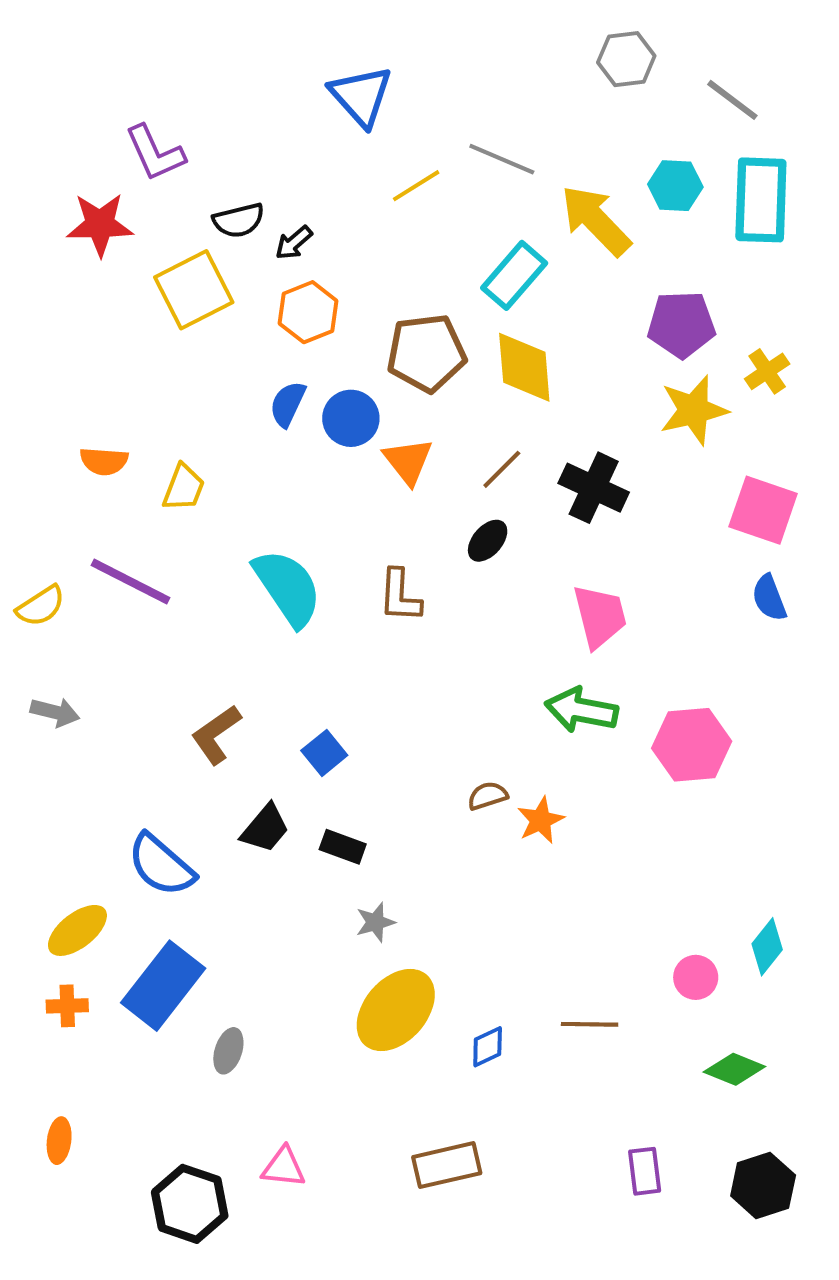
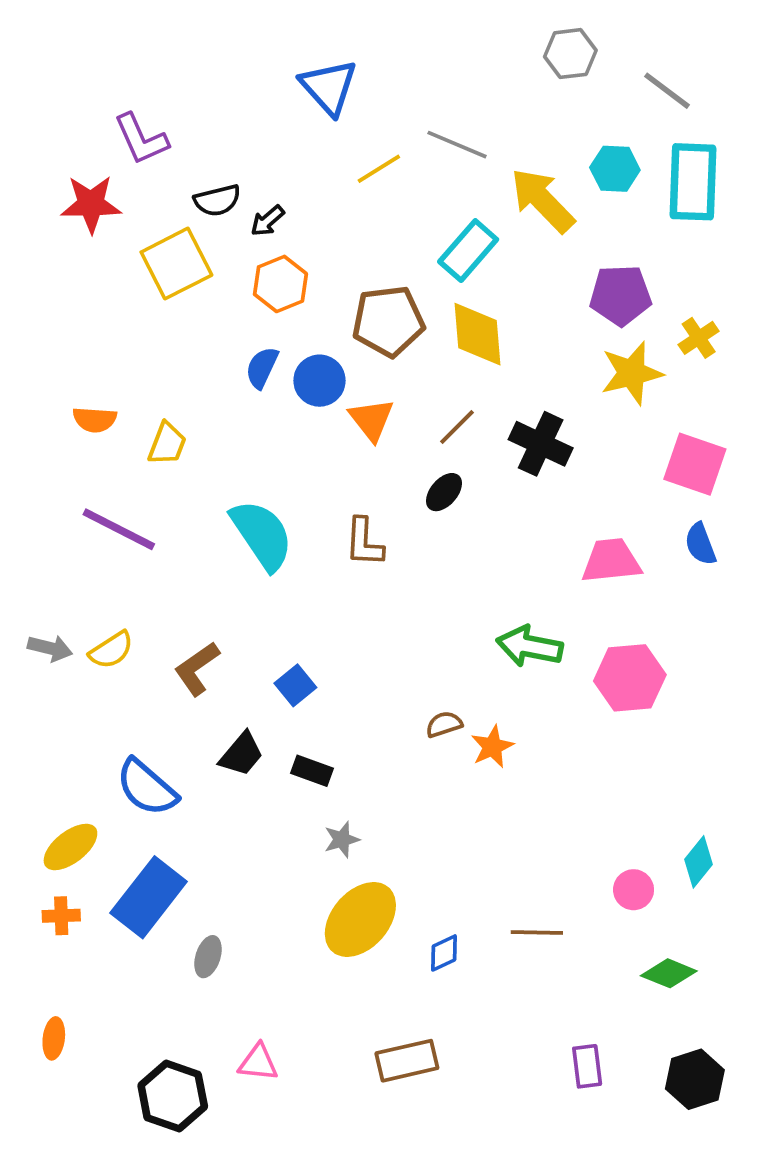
yellow semicircle: (41, 606) -> (111, 650), moved
pink trapezoid: (600, 616) -> (611, 561), moved, turned -82

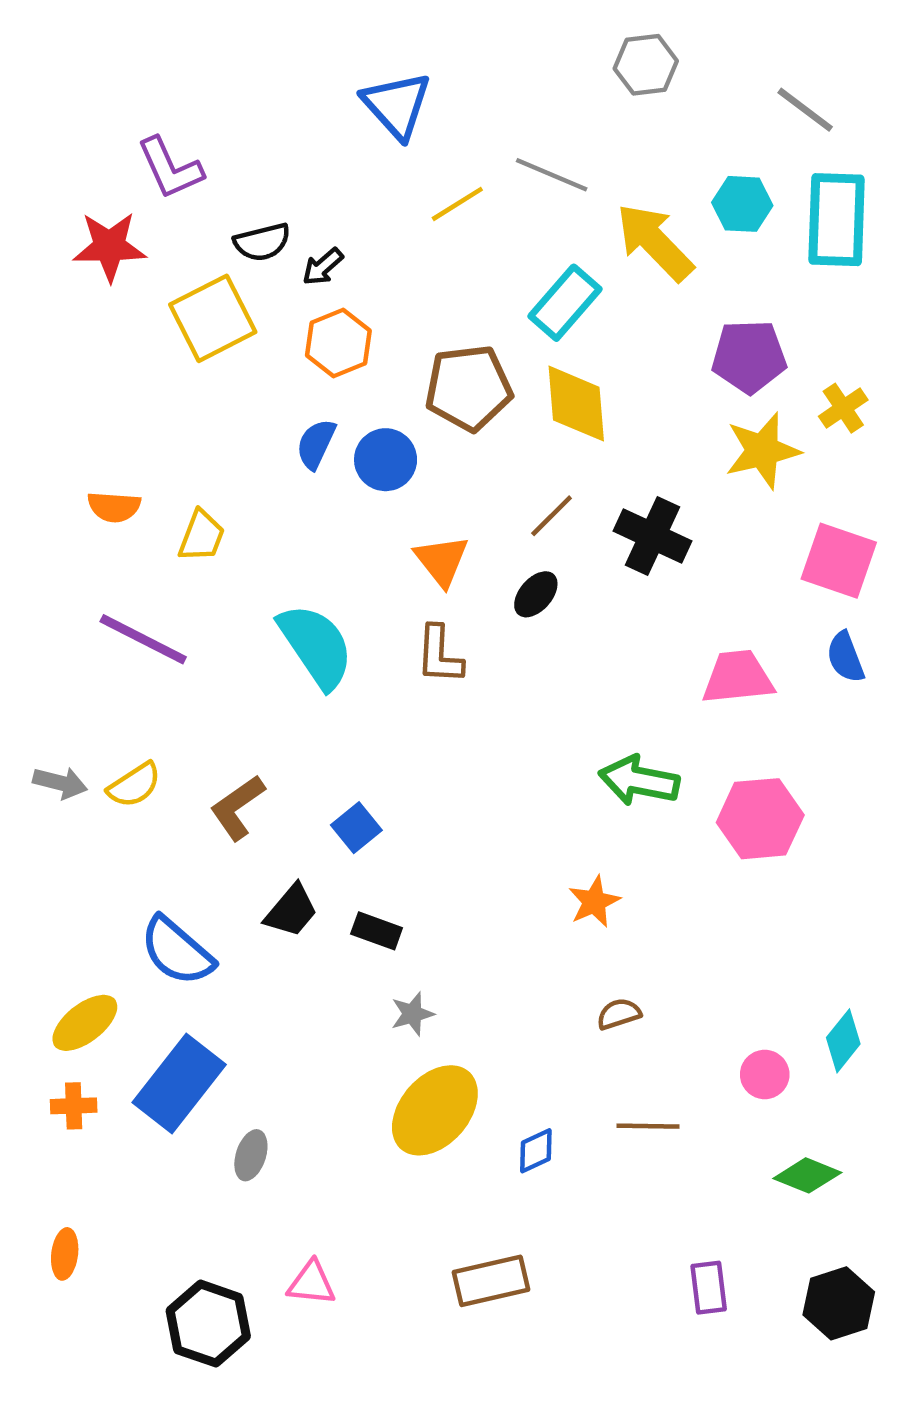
gray hexagon: (570, 54) -> (646, 65), moved
orange triangle: (372, 420) -> (442, 561), moved
brown semicircle: (444, 724) -> (619, 1014), moved

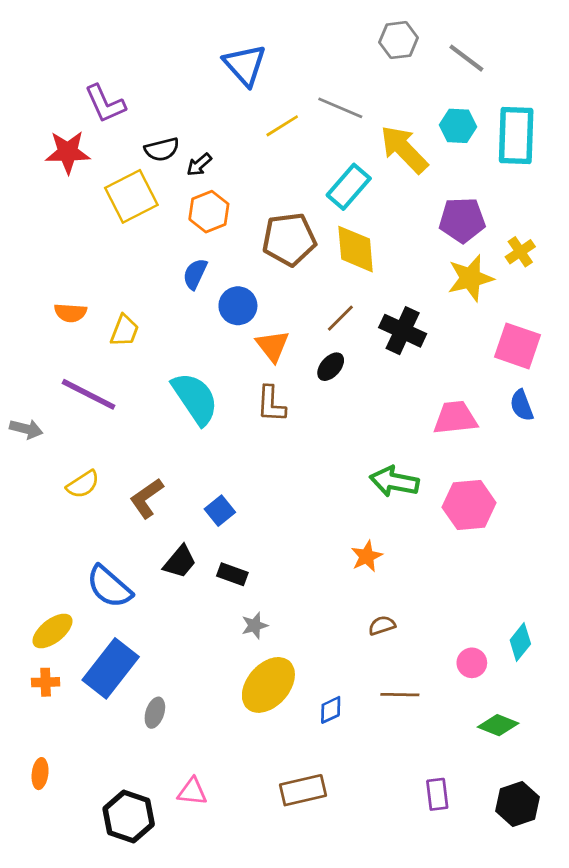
gray line: (805, 110) -> (466, 58), moved
blue circle: (386, 460) -> (238, 306), moved
gray arrow: (60, 783) -> (26, 429), moved

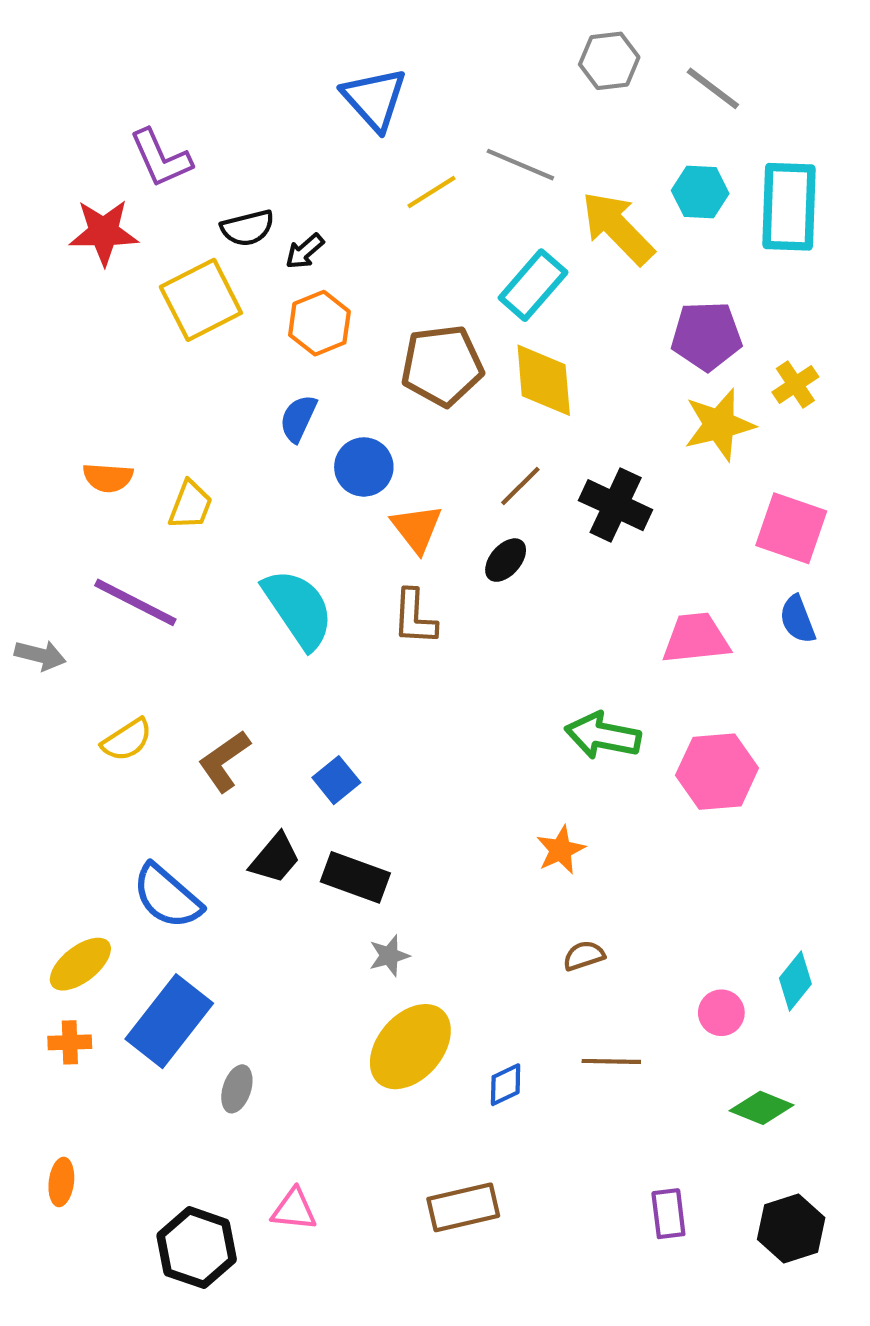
black rectangle: (232, 574) -> (355, 877), size x1.4

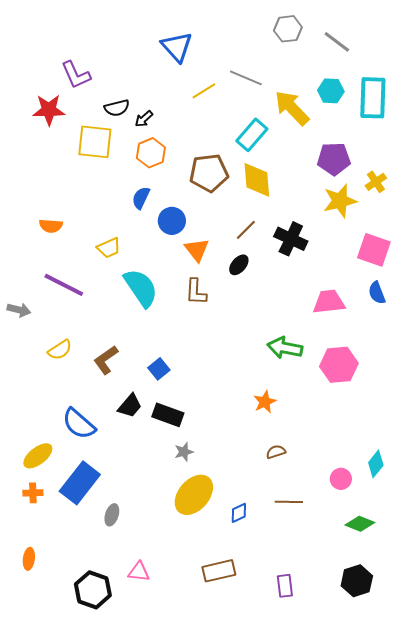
yellow square: (201, 300) -> (95, 142), turned 33
yellow trapezoid: (190, 505) -> (109, 248), moved, turned 45
purple rectangle: (668, 1214) -> (285, 586), moved
black hexagon: (791, 1229) -> (357, 581), moved

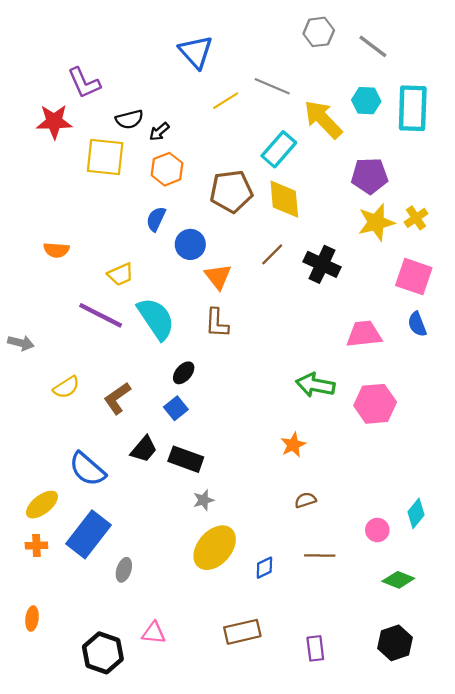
yellow cross: (376, 182) -> (416, 218), moved
black ellipse: (239, 265) -> (184, 373), moved
purple line: (64, 285) -> (101, 315), moved

